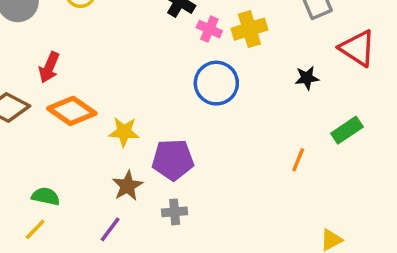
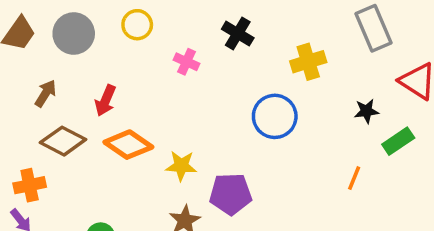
pink cross: (209, 29) -> (187, 62), moved
green rectangle: (347, 130) -> (398, 141), moved
orange line: (298, 160) -> (354, 178), moved

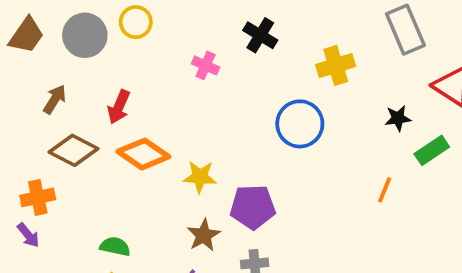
yellow circle: (137, 25) -> (136, 22), moved

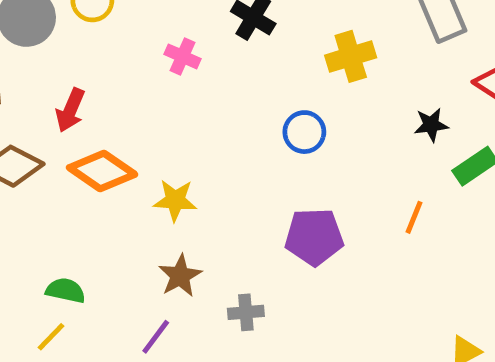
blue circle: (300, 124) -> (304, 132), size x0.7
purple pentagon: (253, 207) -> (314, 237), moved

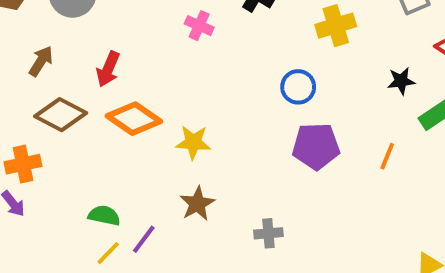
purple pentagon: (314, 237) -> (316, 146), moved
gray cross: (246, 312) -> (268, 233), moved
yellow line: (51, 337) -> (108, 253), moved
purple line: (156, 337) -> (144, 239), moved

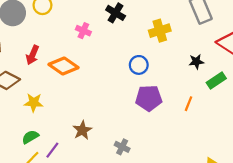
orange diamond: (134, 119) -> (64, 66), moved
yellow star: (193, 142) -> (34, 103), moved
green semicircle: (104, 216) -> (30, 137), turned -42
gray cross: (268, 233) -> (122, 147), turned 32

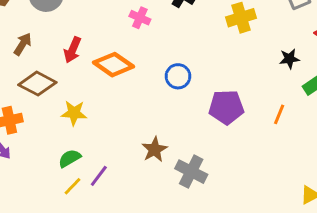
blue circle: (139, 65) -> (178, 76), moved
brown star: (82, 130) -> (155, 150), moved
gray cross: (122, 147) -> (191, 172), size x1.5

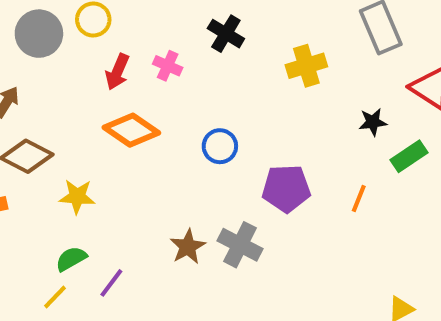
red arrow: (72, 50) -> (117, 72), moved
gray cross: (191, 172) -> (240, 245), moved
yellow line: (72, 186) -> (55, 297), moved

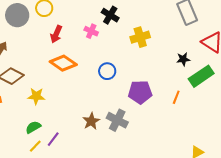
pink cross: (168, 66) -> (91, 31), moved
yellow cross: (306, 66) -> (140, 37), moved
green rectangle: (409, 156) -> (201, 76), size x1.4
yellow line: (55, 297) -> (35, 146), moved

